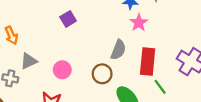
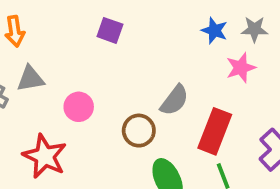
purple square: (68, 19) -> (110, 30), turned 35
pink star: (139, 23) -> (241, 68), moved

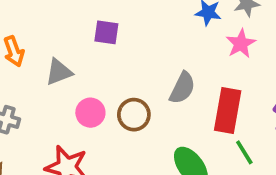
gray triangle: (30, 79) -> (59, 72), moved
brown circle: (139, 131) -> (134, 115), moved

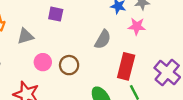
pink star: (241, 44) -> (137, 26), turned 30
gray semicircle: (182, 88) -> (103, 39), moved

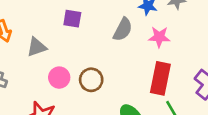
pink star: (137, 26) -> (159, 37), moved
gray semicircle: (103, 39) -> (123, 29), moved

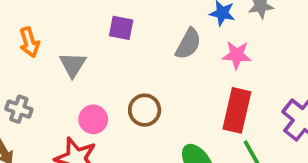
gray triangle: (37, 47) -> (73, 65), turned -40
pink circle: (59, 78) -> (93, 119), moved

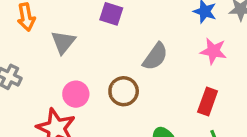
gray semicircle: (188, 44) -> (155, 57), moved
red rectangle: (237, 110) -> (208, 102), size x0.7

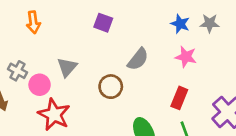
gray triangle: (63, 42) -> (67, 67), moved
pink circle: (76, 94) -> (40, 85), moved

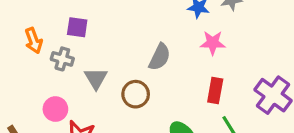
purple square: (103, 23) -> (77, 27), moved
gray triangle: (67, 67) -> (96, 78), moved
gray cross: (17, 71) -> (62, 59), moved

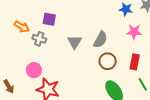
orange arrow: (34, 41) -> (22, 27), turned -42
gray triangle: (96, 78) -> (75, 42), moved
brown circle: (136, 94) -> (108, 61), moved

